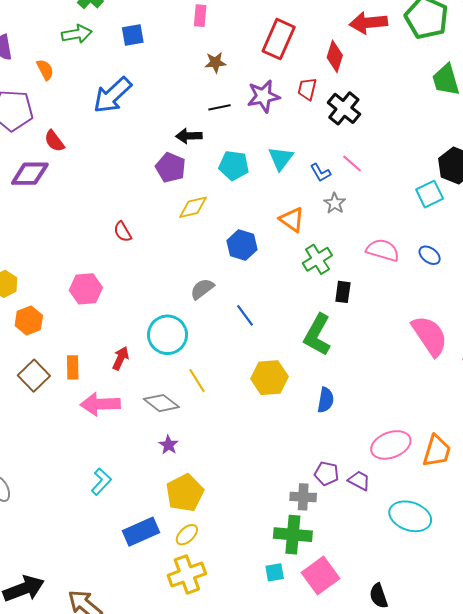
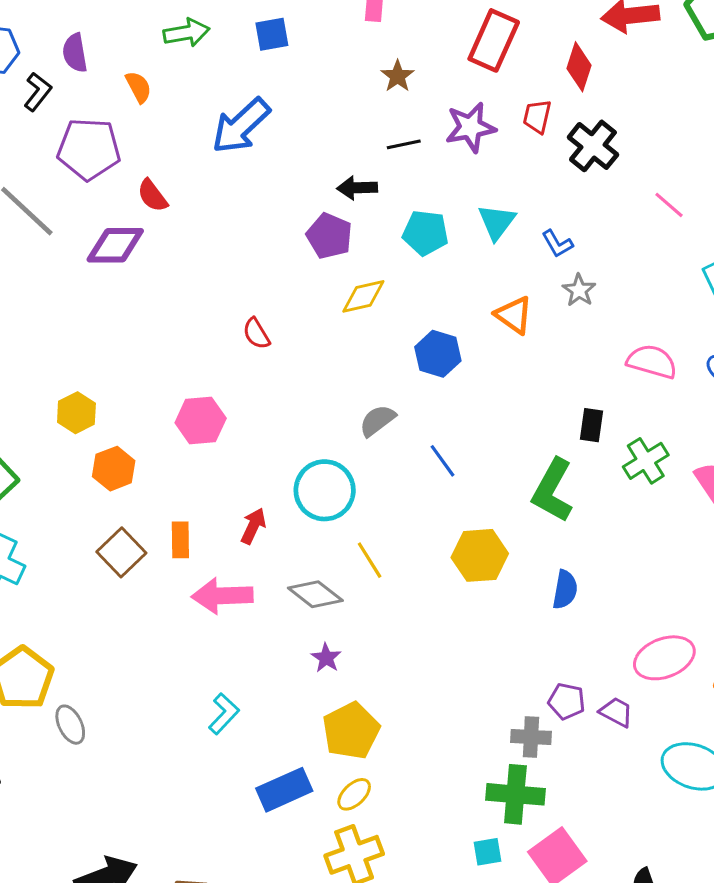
brown star: (215, 62) -> (398, 76), turned -30
pink line: (352, 163) -> (669, 205), moved
green cross: (317, 259) -> (646, 461), moved

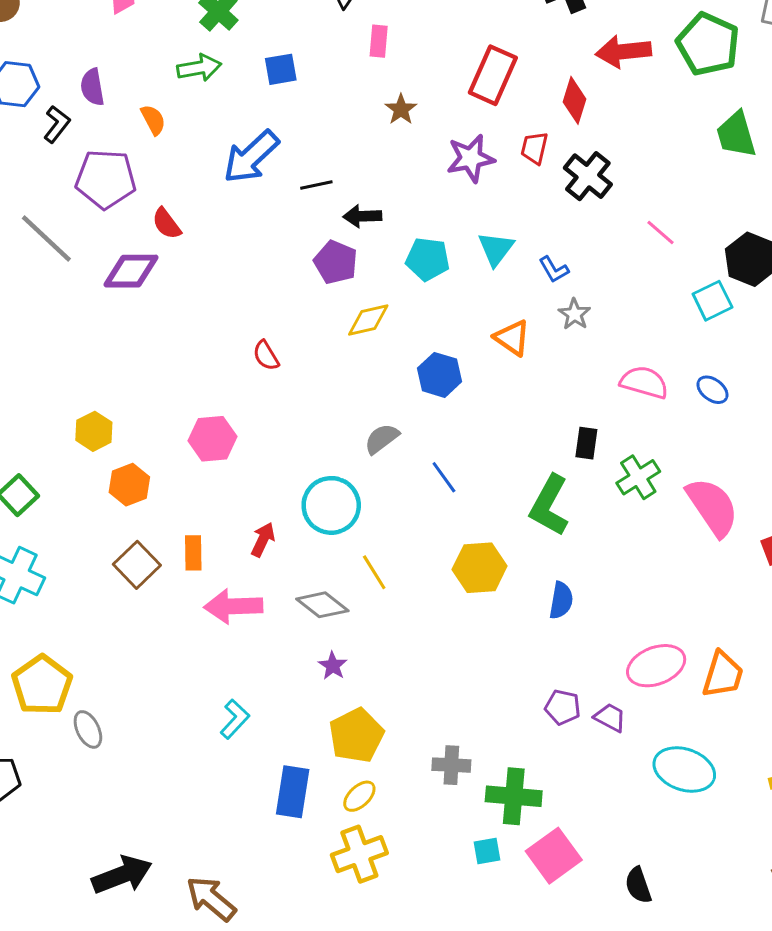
black line: (404, 144) -> (316, 185), moved
gray cross: (531, 737) -> (451, 765), moved
blue rectangle: (284, 790) -> (293, 792), turned -57

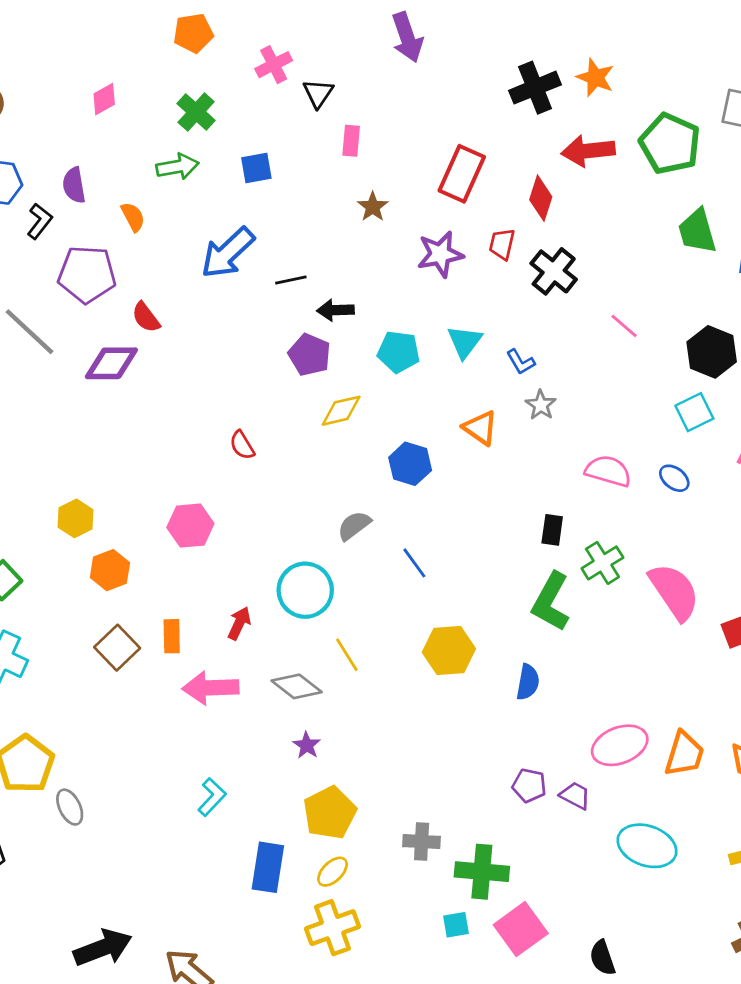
cyan square: (712, 301) -> (694, 412), moved
green L-shape: (549, 505) -> (551, 602), moved

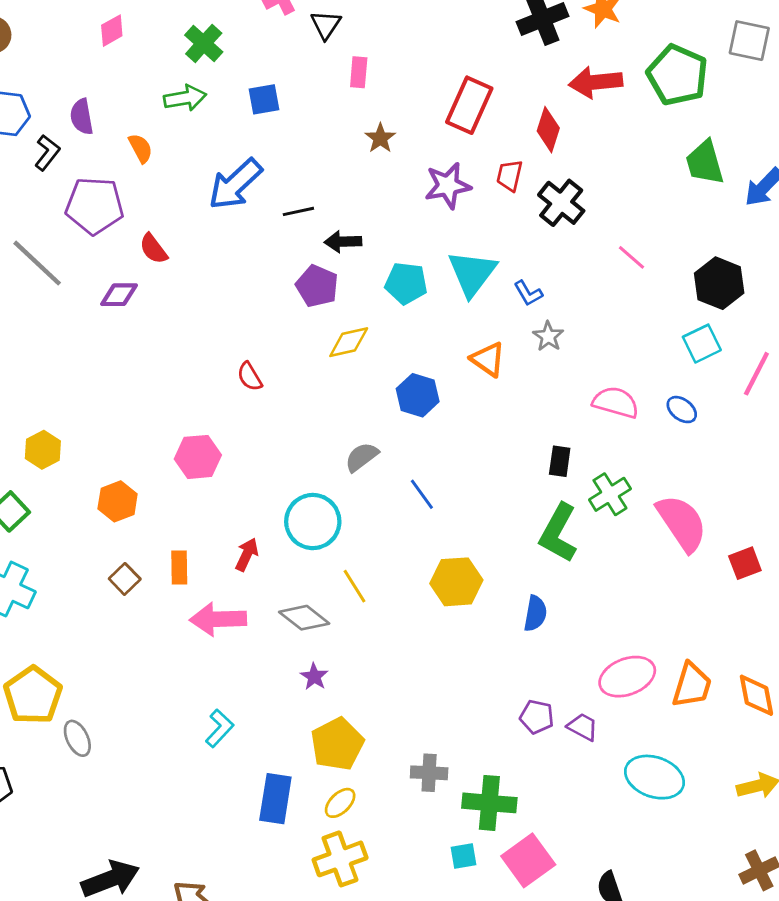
cyan triangle: (465, 342) -> (472, 273), size x1.4
purple diamond: (111, 363) -> (119, 295), size x0.7
yellow hexagon: (75, 518) -> (43, 450), moved
brown square: (117, 648) -> (125, 579), size x0.7

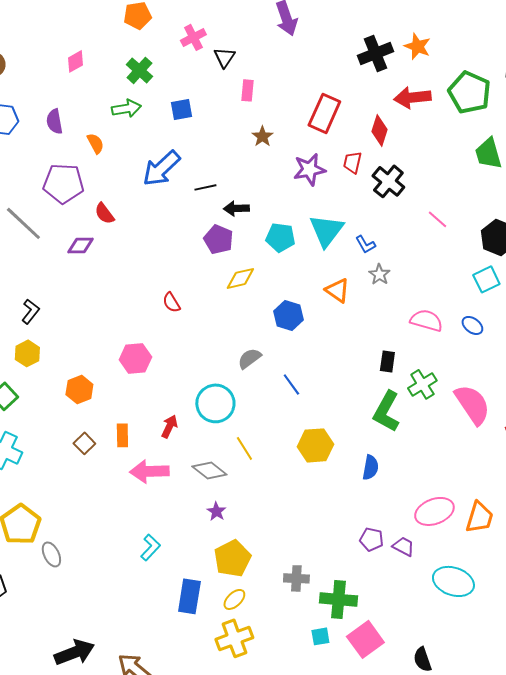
black L-shape: (47, 153) -> (30, 311), moved

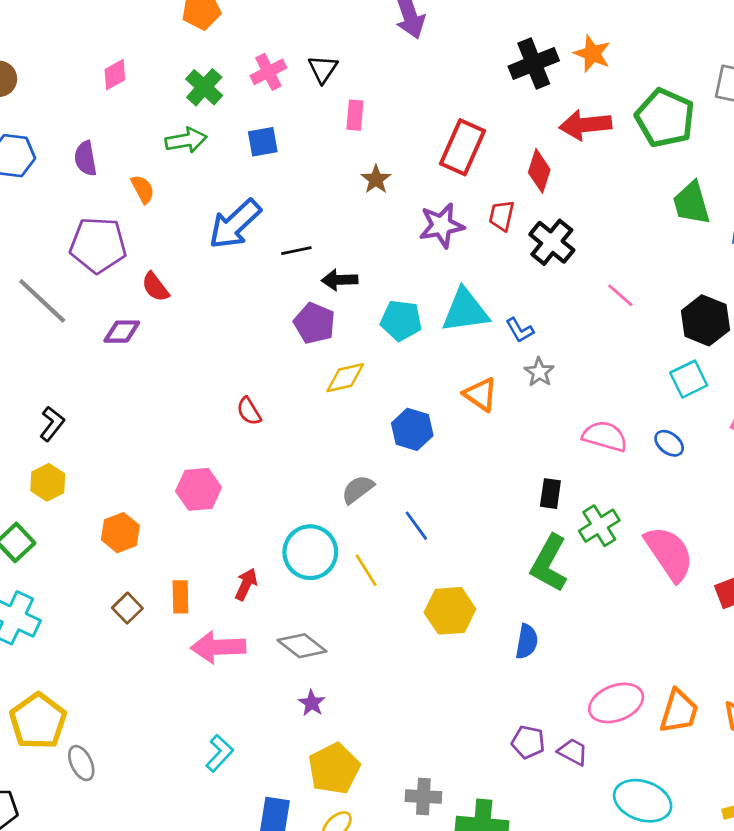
pink cross: (193, 37) -> (268, 72), moved
cyan triangle: (326, 230) -> (465, 311), turned 45
yellow line: (244, 448) -> (366, 570), moved

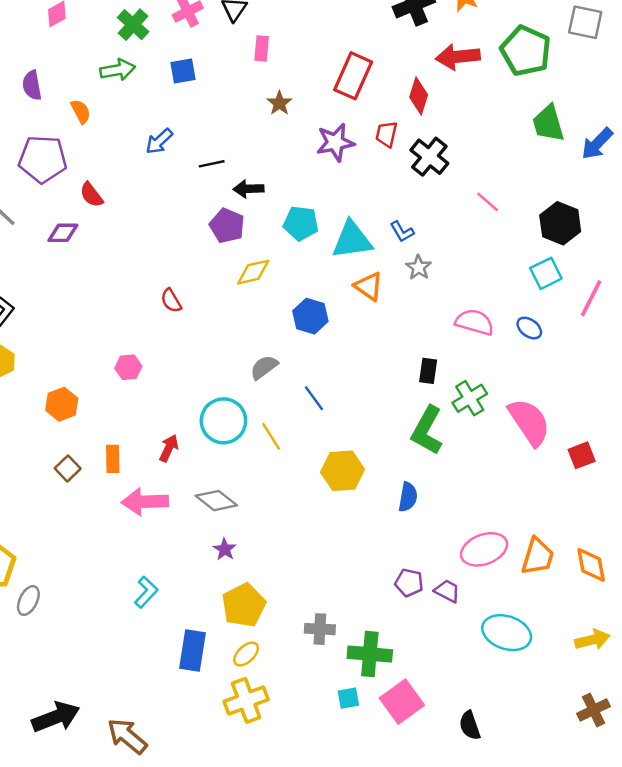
blue arrow: (235, 224) -> (159, 141), size x0.6
cyan triangle: (465, 311) -> (352, 240), moved
pink hexagon: (199, 489) -> (128, 367), size x0.7
gray ellipse: (81, 763) -> (28, 600), turned 52

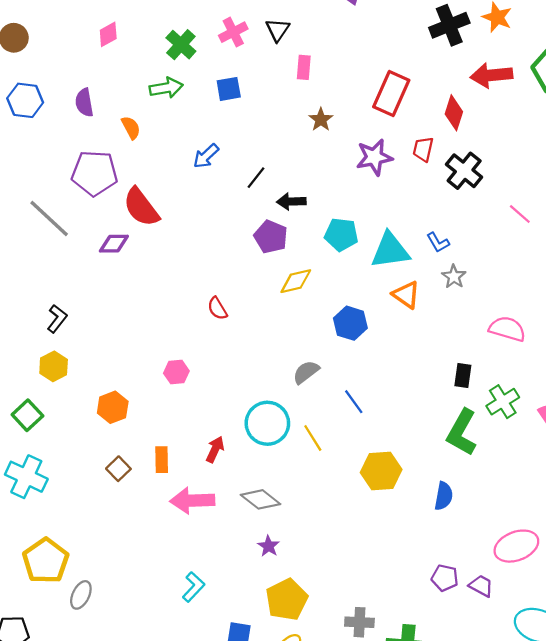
black line: (212, 164) -> (256, 178), turned -40
red semicircle: (91, 195) -> (141, 207), size x1.6

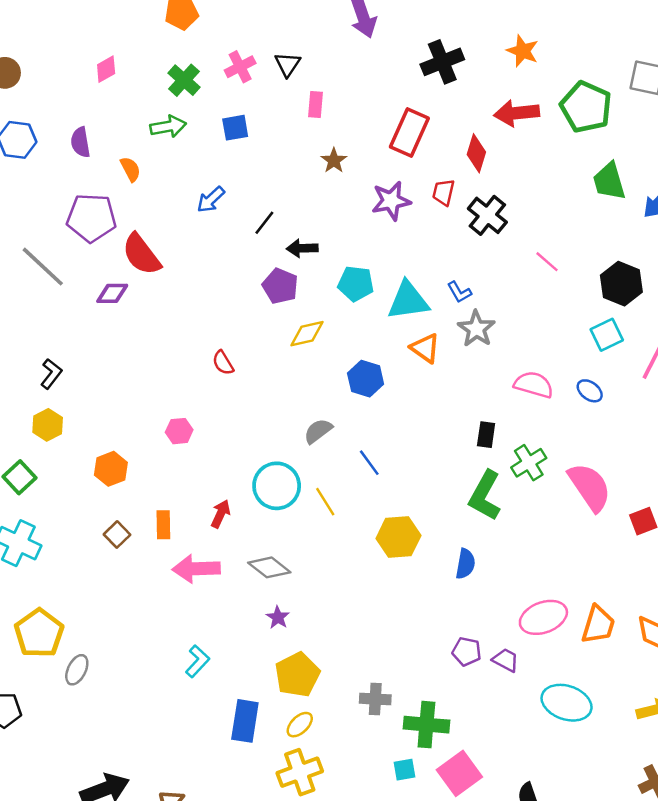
black cross: (449, 25) -> (442, 62), moved
gray star: (454, 277) -> (476, 329), size x1.4

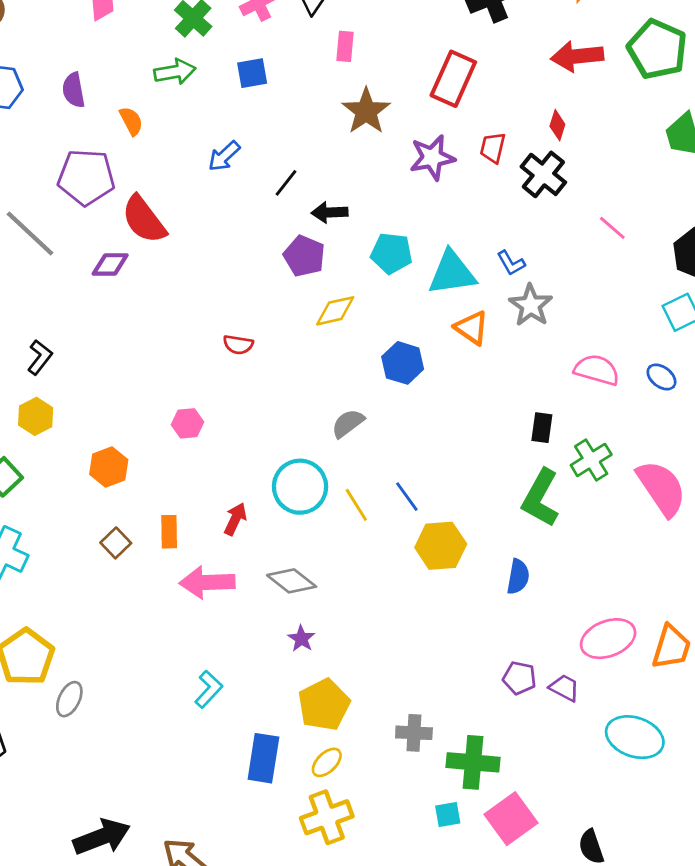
red diamond: (476, 153) -> (557, 125), moved, size x0.7
brown star: (334, 161) -> (366, 111), size x1.6
red semicircle: (223, 363) -> (238, 345), turned -50
blue line: (369, 463) -> (407, 497), moved

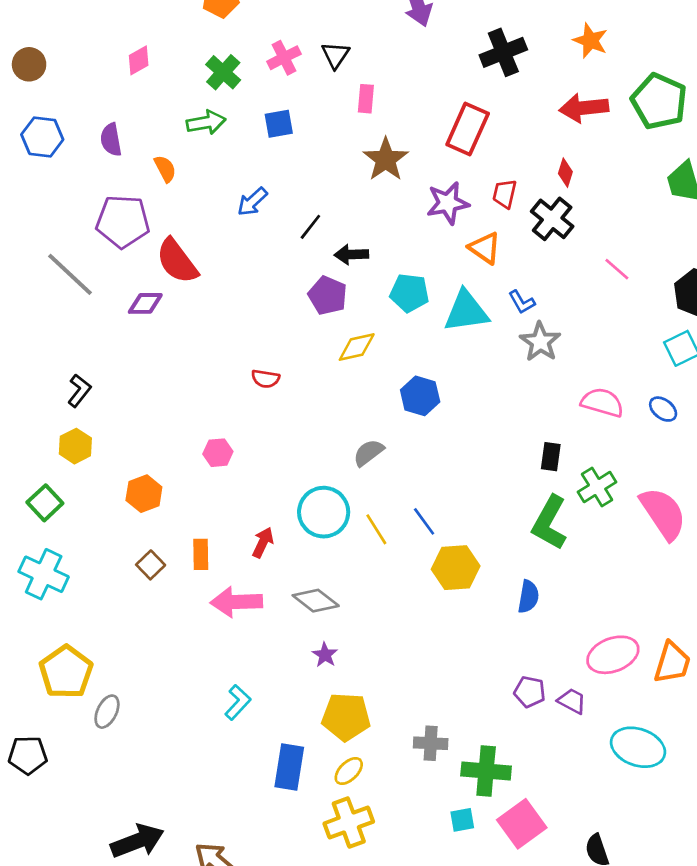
orange triangle: (472, 328) -> (485, 248), moved
yellow pentagon: (324, 705) -> (346, 717), turned 30

